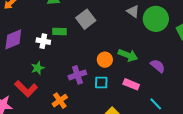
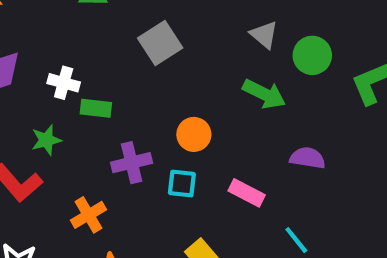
green circle: (156, 19) -> (312, 55), size x0.7
green rectangle: (60, 32) -> (96, 108), moved
green arrow: (128, 55) -> (264, 94), moved
purple semicircle: (158, 66) -> (308, 158), turned -35

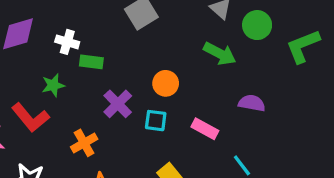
purple cross: (132, 163) -> (118, 104), turned -32

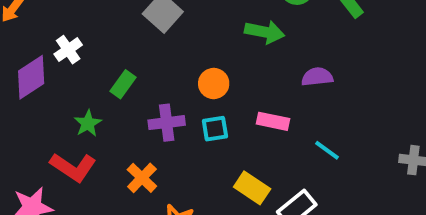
white cross: (67, 42) -> (68, 50), moved, turned -35
green rectangle: (91, 62) -> (123, 84), turned -45
purple cross: (118, 104) -> (167, 123), turned -36

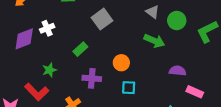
green rectangle: (123, 84) -> (80, 49), moved
pink rectangle: (273, 121) -> (195, 92), moved
cyan square: (215, 129) -> (129, 88), moved

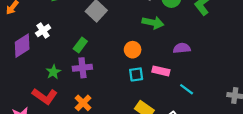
orange circle: (121, 63) -> (133, 50), moved
purple cross: (92, 78) -> (82, 68), moved
pink rectangle: (195, 92) -> (161, 71), moved

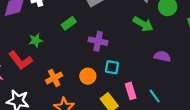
orange circle: (133, 50) -> (88, 76), moved
purple cross: (82, 68) -> (98, 41), moved
pink rectangle: (161, 71) -> (131, 91), moved, turned 42

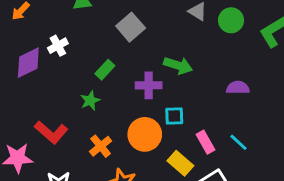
green arrow: (143, 24) -> (178, 65), moved
green star: (36, 40) -> (90, 101), moved
orange circle: (88, 76) -> (145, 134), size x1.5

